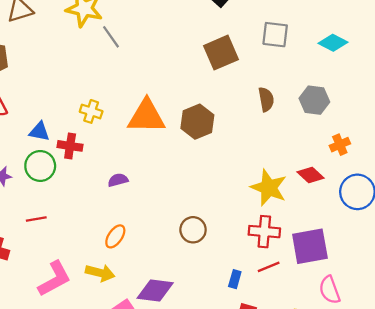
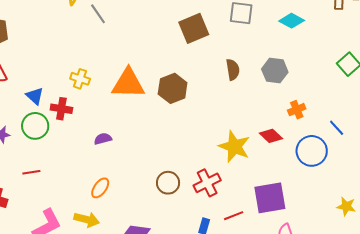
blue triangle: (39, 132) -> (35, 96), turned 30
red cross: (264, 232) -> (207, 183), moved, turned -32

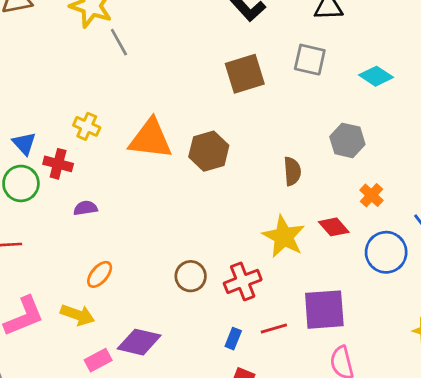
brown semicircle: (233, 70) -> (292, 171), moved
orange cross: (297, 110) -> (371, 195), turned -30
purple semicircle: (103, 139) -> (85, 208), moved

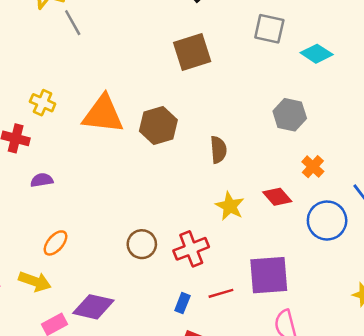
gray square: (310, 60) -> (269, 29), moved
brown semicircle: (292, 171) -> (218, 150), moved
yellow star: (284, 237) -> (230, 206), size x0.7

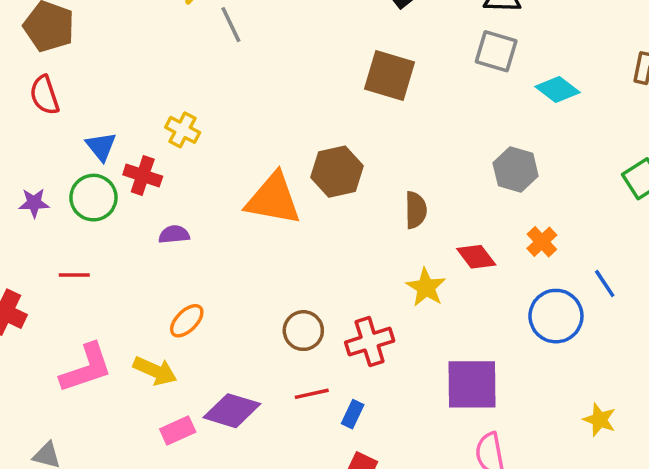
brown square: (192, 52) -> (390, 76), turned 30
orange triangle: (103, 114) -> (273, 199), moved
red diamond: (277, 197) -> (476, 257), moved
red line: (221, 293) -> (312, 394), moved

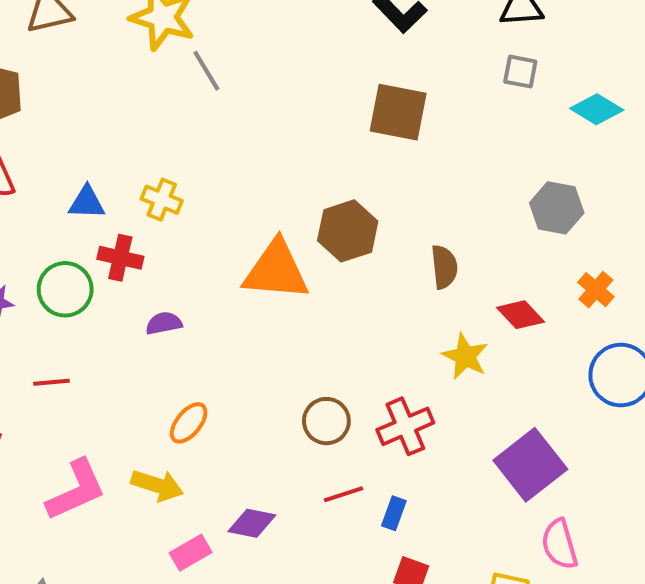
gray square: (496, 51) -> (520, 72), size x0.7
blue triangle: (101, 147) -> (87, 203), moved, turned -44
purple square: (472, 384) -> (530, 465), turned -32
purple diamond: (232, 411) -> (252, 523), size x0.7

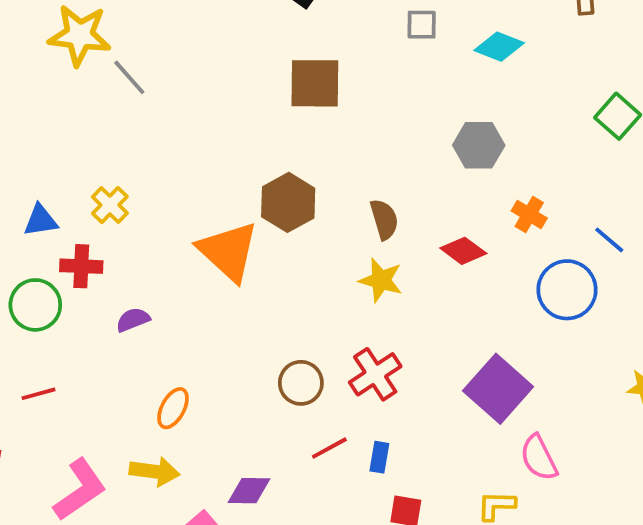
yellow cross: (162, 200) -> (110, 205), turned 33
orange triangle: (276, 270) -> (228, 251), turned 48
yellow star: (465, 356) -> (381, 280), moved

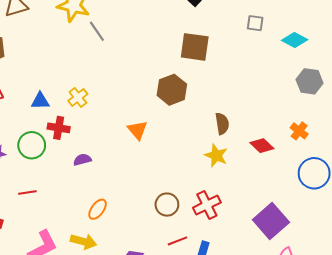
gray hexagon: (479, 145) -> (310, 81), moved
brown hexagon: (288, 202) -> (172, 90), moved
orange triangle: (228, 251) -> (137, 130), size x0.6

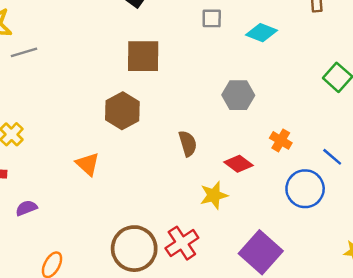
gray line: (97, 31) -> (24, 52), turned -65
gray hexagon: (310, 81) -> (238, 95), moved
yellow star: (216, 156) -> (214, 195), moved, turned -30
brown circle: (167, 205) -> (134, 249), size x1.6

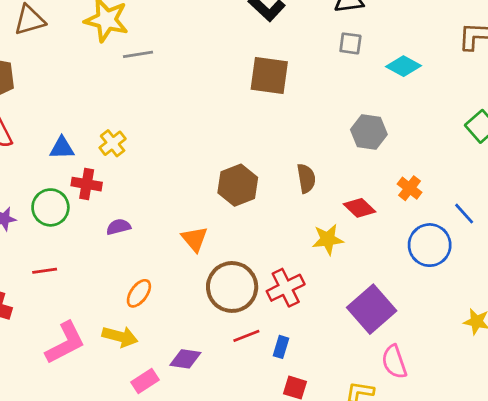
brown hexagon: (122, 111) -> (238, 185), moved
orange triangle: (88, 164) -> (195, 239), moved

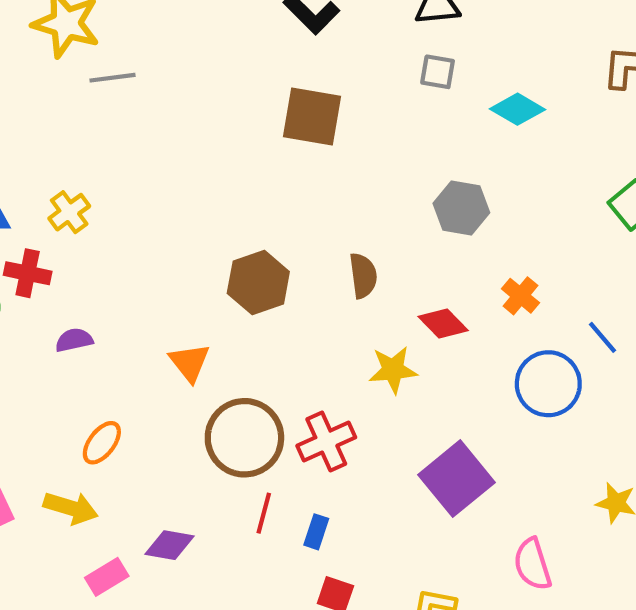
red line: (246, 336) -> (264, 513), turned -56
pink semicircle: (394, 362) -> (532, 564), moved

